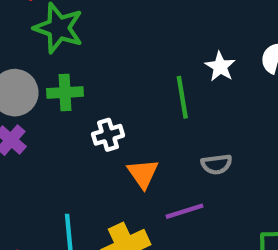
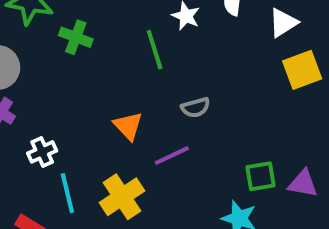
green cross: (65, 92) -> (76, 37), moved, turned 32
white cross: (108, 135) -> (42, 152), moved

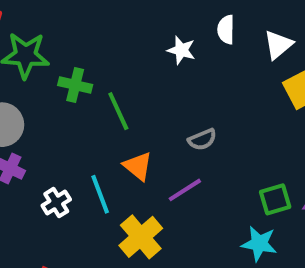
green line: (155, 50) -> (118, 111), moved
cyan line: (67, 193) -> (100, 194), moved

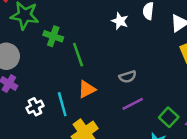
orange triangle: (138, 166) -> (87, 89), turned 48
purple line: (185, 190) -> (133, 104), moved
green square: (275, 199) -> (169, 117), turned -36

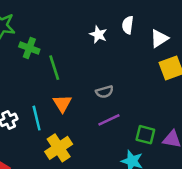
orange triangle: (87, 89) -> (62, 103), turned -36
green square: (169, 117) -> (145, 135), turned -30

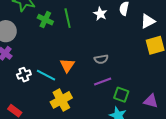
green line: (54, 68) -> (68, 18), moved
cyan line: (37, 118) -> (46, 75), turned -54
green square: (145, 135) -> (121, 95), moved

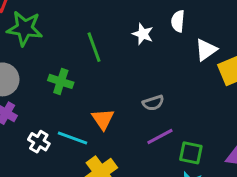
green cross: (45, 20) -> (61, 81), moved
white triangle: (148, 21) -> (206, 50), moved
white cross: (24, 75) -> (39, 142), turned -32

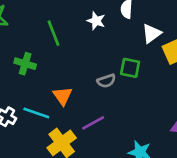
purple line: (160, 136) -> (93, 123), moved
green square: (191, 153) -> (130, 68), moved

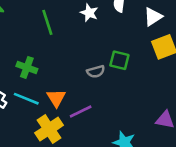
white triangle: (152, 34) -> (153, 17), moved
green cross: (25, 64) -> (27, 67), moved
orange triangle: (63, 96) -> (56, 98), moved

